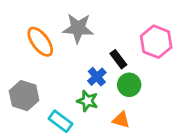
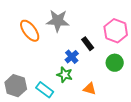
green circle: (129, 85) -> (115, 63), moved
gray hexagon: (24, 96) -> (16, 86), moved

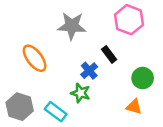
orange ellipse: (30, 31) -> (35, 58), moved
pink hexagon: (116, 31) -> (129, 20), moved
orange triangle: (90, 89) -> (134, 107), moved

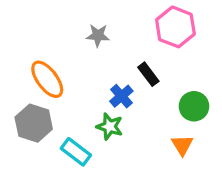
gray star: (72, 26) -> (98, 35), size x0.6
gray hexagon: (20, 107) -> (34, 123), moved
orange triangle: (134, 107) -> (182, 145), turned 42

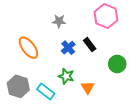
blue cross: (121, 96) -> (68, 48), moved
gray hexagon: (34, 123) -> (18, 86), moved
orange triangle: (182, 145) -> (88, 87), moved

